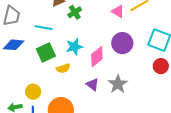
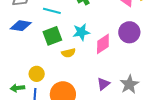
purple triangle: (93, 84) -> (103, 84), moved, turned 40
gray star: (118, 84) -> (129, 84), moved

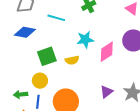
green square: (52, 36) -> (47, 56), moved

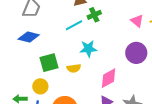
cyan line: (56, 18) -> (74, 25), moved, turned -48
pink diamond: (107, 52) -> (109, 78), moved

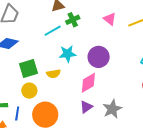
pink triangle: (137, 21) -> (110, 19), moved
purple circle: (136, 53) -> (99, 57), moved
yellow circle: (40, 86) -> (29, 91), moved

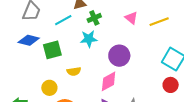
cyan line: (53, 31) -> (63, 20), moved
cyan star: (68, 54) -> (89, 39), moved
green square: (28, 69) -> (52, 50), moved

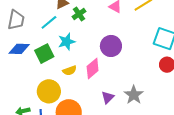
cyan star: (89, 39) -> (67, 42), moved
pink diamond: (109, 81) -> (93, 68), moved
yellow circle: (49, 88) -> (49, 91), size x1.5

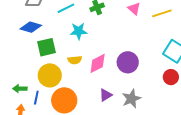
purple circle: (111, 46) -> (128, 62), moved
green square: (44, 54) -> (47, 47), moved

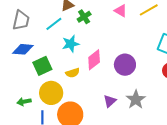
pink diamond: (98, 63) -> (94, 60), moved
green arrow: (20, 89) -> (24, 102), moved

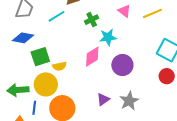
green cross: (84, 17) -> (92, 20), moved
cyan star: (71, 44) -> (108, 37), moved
yellow semicircle: (73, 73) -> (59, 66), moved
green arrow: (24, 102) -> (18, 90), size x1.5

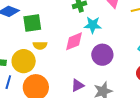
green square: (40, 57) -> (32, 23), moved

